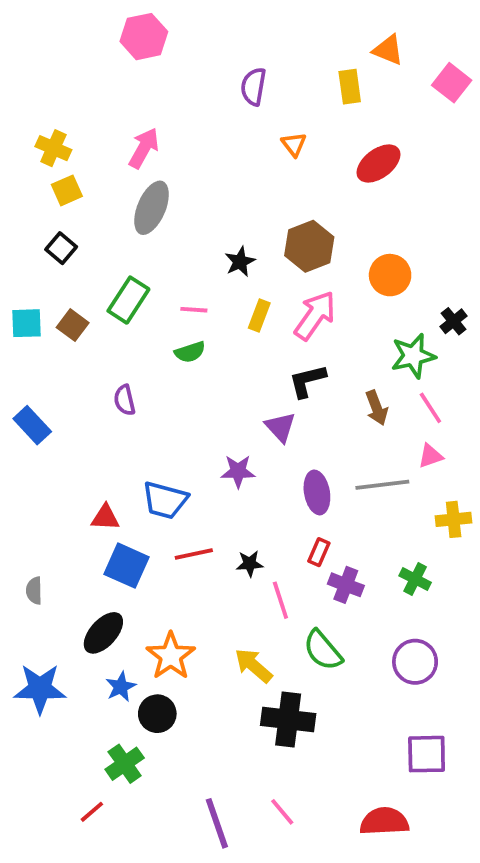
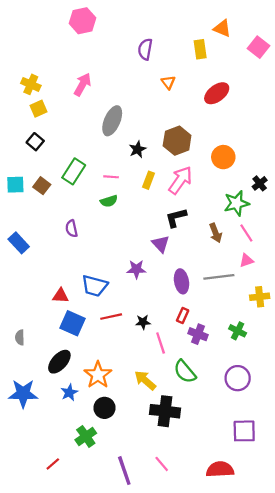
gray ellipse: (152, 208) -> (112, 121), moved
black circle: (157, 714) -> (104, 408), moved
green cross: (125, 764) -> (86, 436), moved

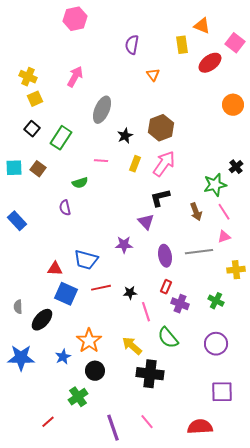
red ellipse: (217, 93) -> (210, 63), moved
orange circle: (223, 157) -> (233, 105), moved
green rectangle: (74, 171) -> (61, 138), moved
green semicircle: (109, 201) -> (80, 183), moved
black ellipse: (59, 362) -> (42, 320), moved

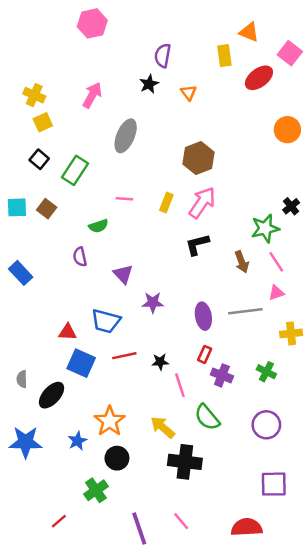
black star: (125, 136) -> (149, 84), moved
purple triangle: (146, 222) -> (123, 274), moved

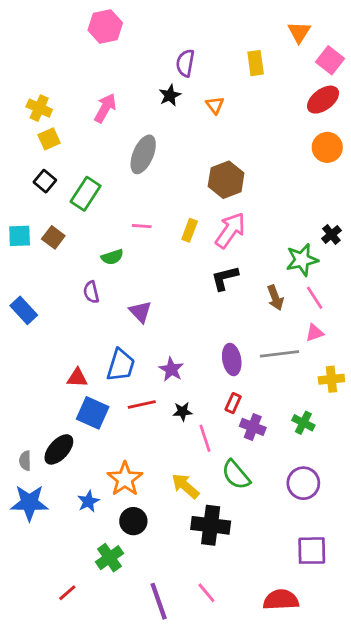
orange triangle: (249, 32) -> (299, 32), moved, turned 40
red ellipse: (259, 78) -> (323, 100), moved
purple star: (153, 303) -> (171, 369), moved, turned 30
blue trapezoid: (106, 321) -> (121, 365), turned -88
gray semicircle: (22, 379) -> (25, 461), moved

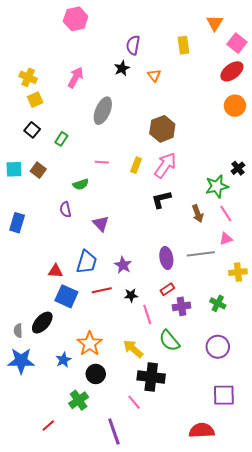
green rectangle: (86, 194) -> (61, 139), size x0.6
blue rectangle: (24, 310) -> (17, 223), turned 60
red rectangle: (233, 403) -> (167, 289), turned 32
purple cross: (253, 427) -> (181, 306), turned -30
pink line: (206, 593) -> (134, 402), moved

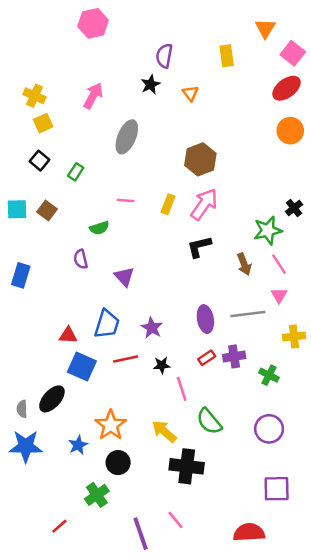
pink triangle: (226, 239) -> (279, 295), turned -40
purple cross: (181, 306) -> (234, 356), moved
pink line: (134, 402) -> (175, 520), moved

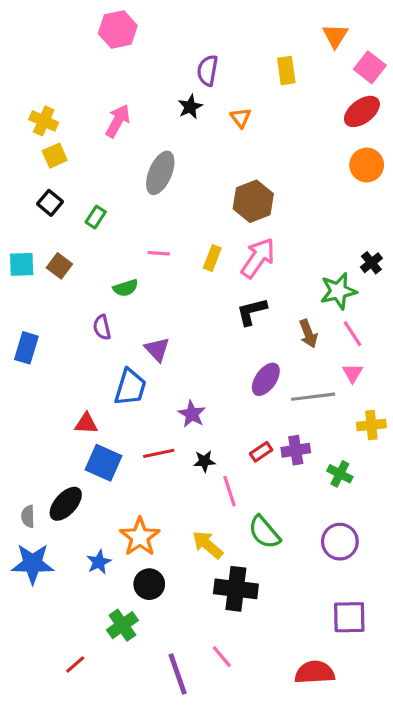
purple ellipse: (205, 319) -> (266, 379), moved, turned 45
blue trapezoid: (107, 324) -> (130, 387), moved

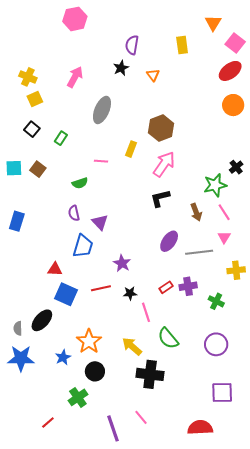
yellow rectangle: (212, 258) -> (131, 149), moved
purple semicircle: (102, 327) -> (74, 213), moved

